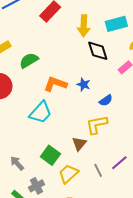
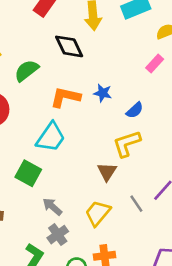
black diamond: (98, 51) -> (69, 46), moved
green square: (50, 155) -> (28, 173), moved
gray arrow: (17, 163) -> (52, 207), moved

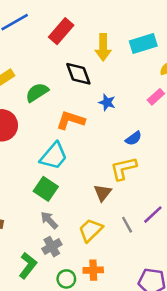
blue star: (103, 93) -> (107, 102), moved
green square: (28, 173) -> (46, 189), moved

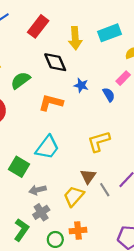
blue semicircle: (134, 138) -> (109, 95), moved, turned -80
cyan trapezoid: (54, 156) -> (47, 147), moved
green square: (46, 189) -> (19, 167), moved
brown triangle: (103, 193) -> (88, 176), moved
gray arrow: (49, 220) -> (38, 190), turned -56

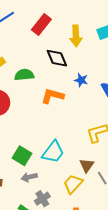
green semicircle: (21, 80) -> (24, 75), turned 30
cyan trapezoid: (47, 147) -> (53, 152), moved
gray arrow: (38, 190) -> (29, 177), moved

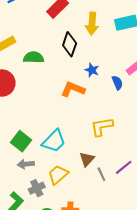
black diamond: (57, 58) -> (70, 44), turned 35
orange L-shape: (52, 96) -> (73, 89), moved
yellow trapezoid: (73, 184) -> (58, 175), moved

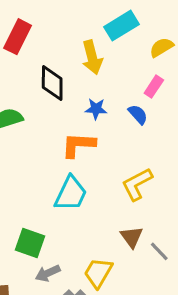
yellow arrow: (92, 24) -> (92, 57), moved
cyan trapezoid: (54, 141) -> (71, 194), moved

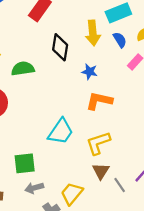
blue semicircle: (138, 114) -> (120, 40), moved
orange L-shape: (78, 145) -> (99, 101), moved
yellow L-shape: (137, 184) -> (98, 143), moved
green square: (30, 243) -> (25, 163), turned -35

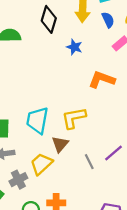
orange L-shape: (99, 101) -> (102, 80), moved
cyan trapezoid: (61, 132) -> (37, 120), moved, turned 148
brown triangle: (101, 171) -> (60, 144), moved

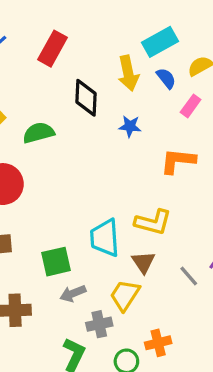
yellow L-shape: (74, 118) -> (153, 222), turned -140
gray cross: (18, 180) -> (99, 324), turned 30

